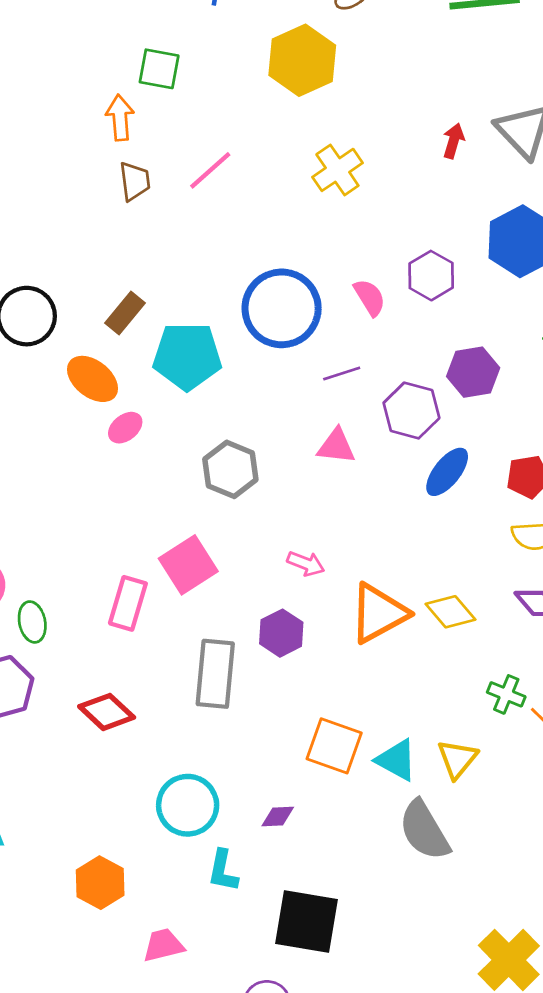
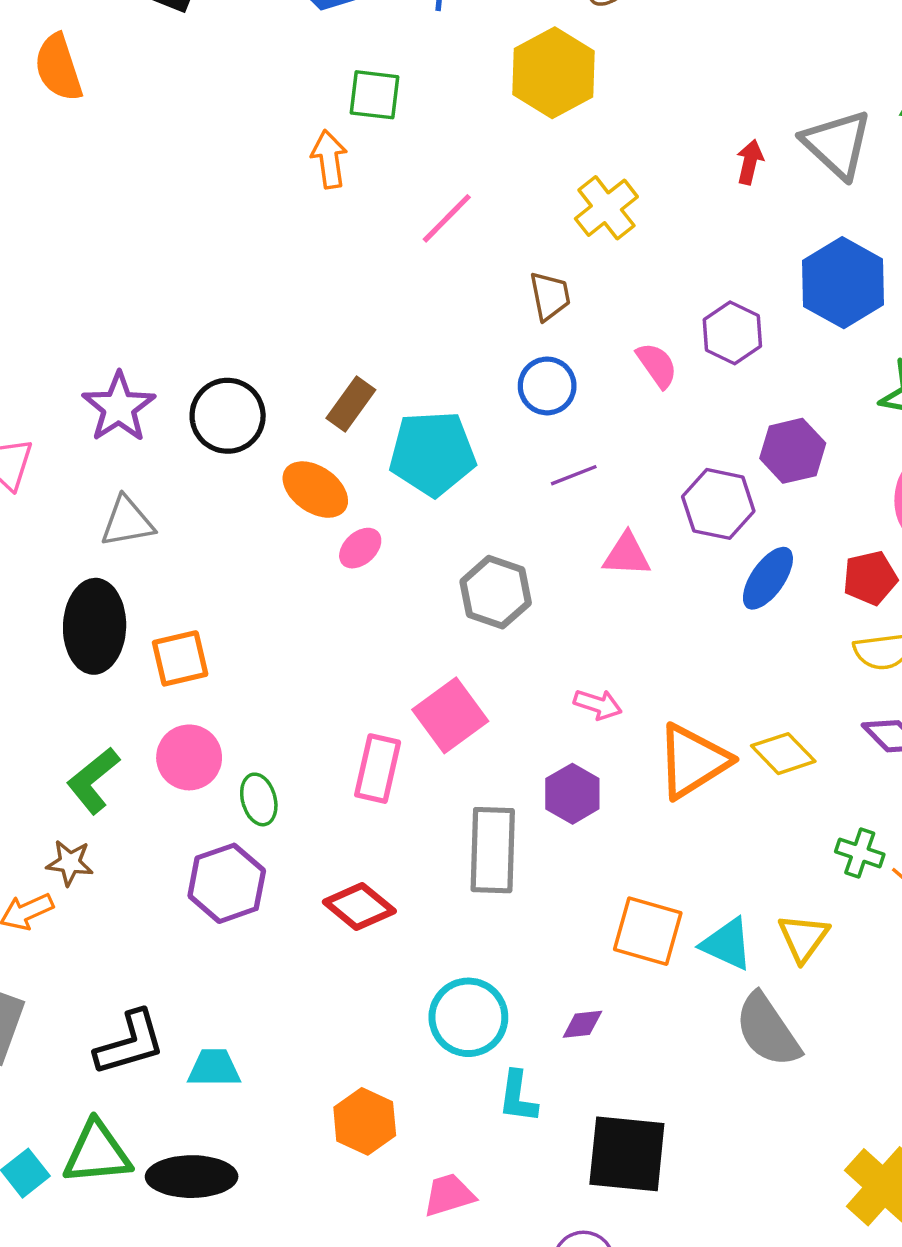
brown trapezoid: (135, 181) -> (550, 296), moved
blue circle: (282, 308) -> (547, 386), size x0.6
purple line: (342, 373) -> (574, 475), moved

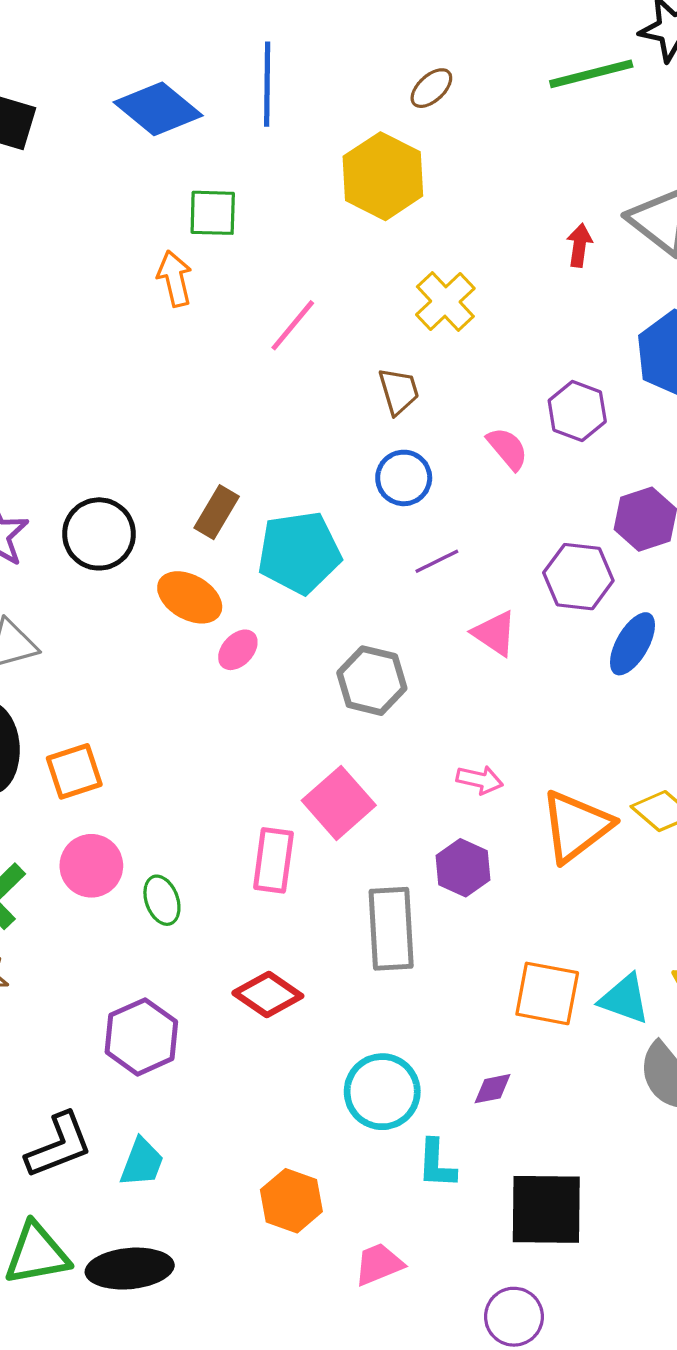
pink triangle: (627, 555) -> (495, 633), turned 36
purple hexagon: (227, 883) -> (141, 1037), moved
cyan trapezoid: (214, 1068) -> (142, 1162), turned 116

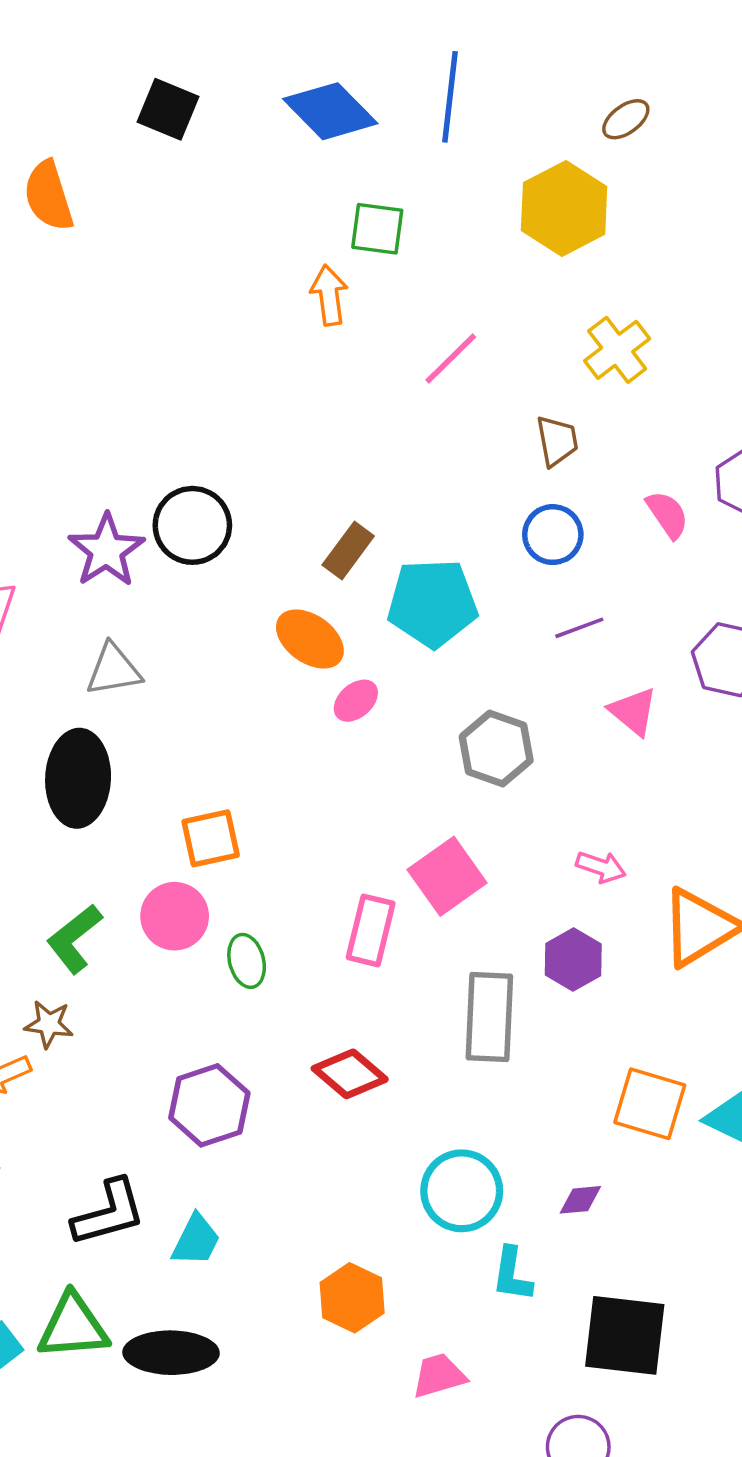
black circle: (99, 534) -> (192, 525), moved
orange square: (74, 771) -> (211, 838), moved

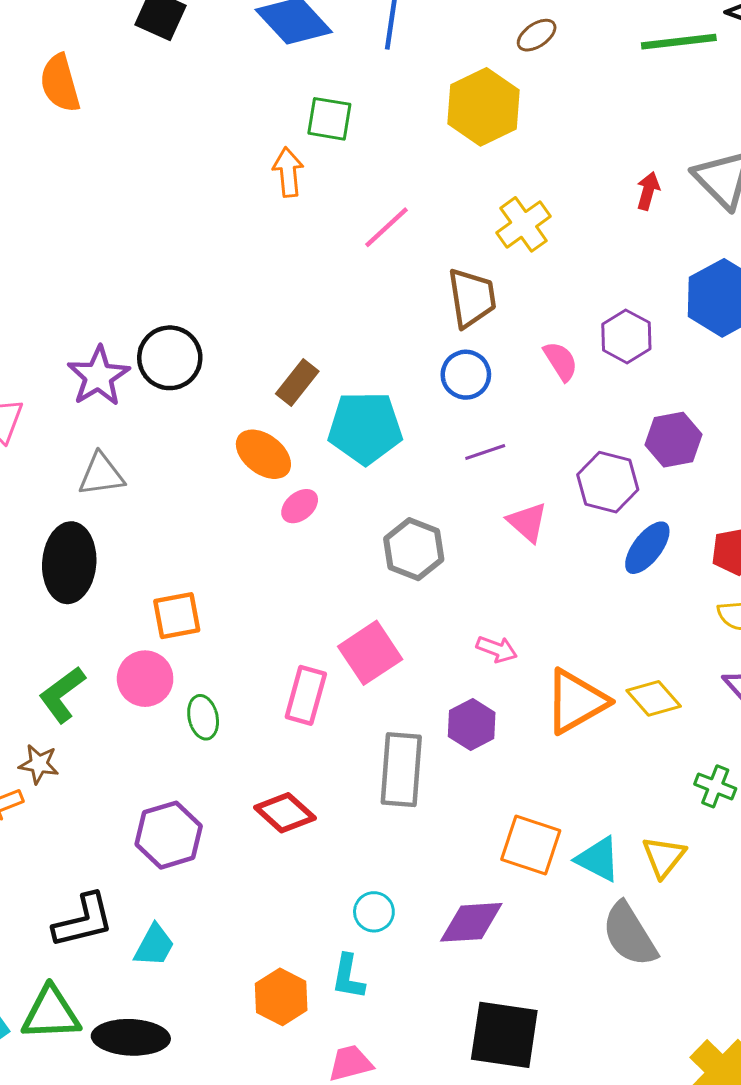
brown trapezoid: (557, 441) -> (472, 298), size x1.4
cyan circle: (462, 1191) -> (374, 912), size x0.6
purple diamond: (580, 1200) -> (471, 922), size x1.8
cyan L-shape: (512, 1274) -> (348, 977), moved

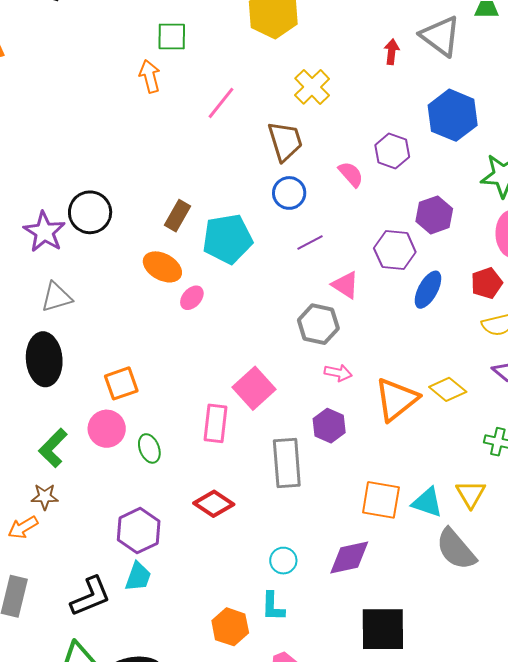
gray hexagon: (414, 549) -> (318, 324), moved
cyan trapezoid: (154, 945) -> (138, 577), moved

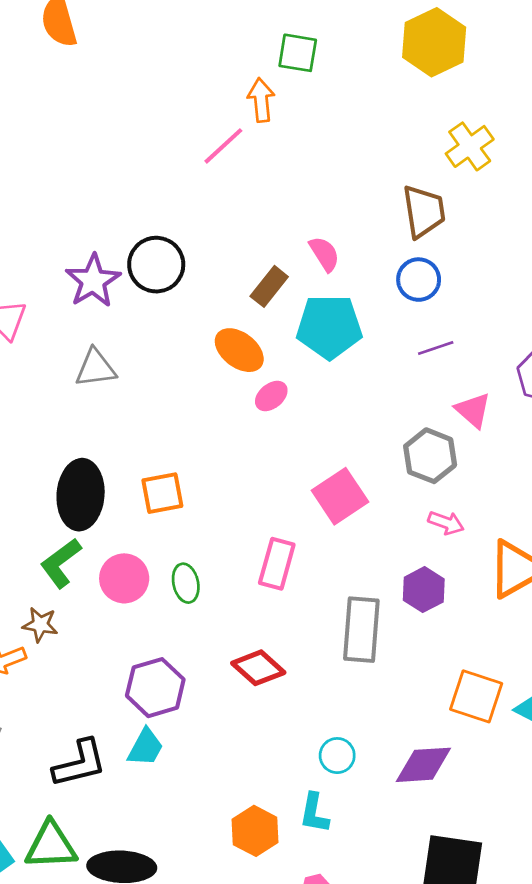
pink line: (221, 103) -> (223, 146), moved
pink semicircle: (351, 174) -> (324, 254), moved
black ellipse: (44, 359) -> (81, 495), moved
pink square: (254, 388) -> (340, 496), moved
pink circle: (107, 429) -> (124, 578), moved

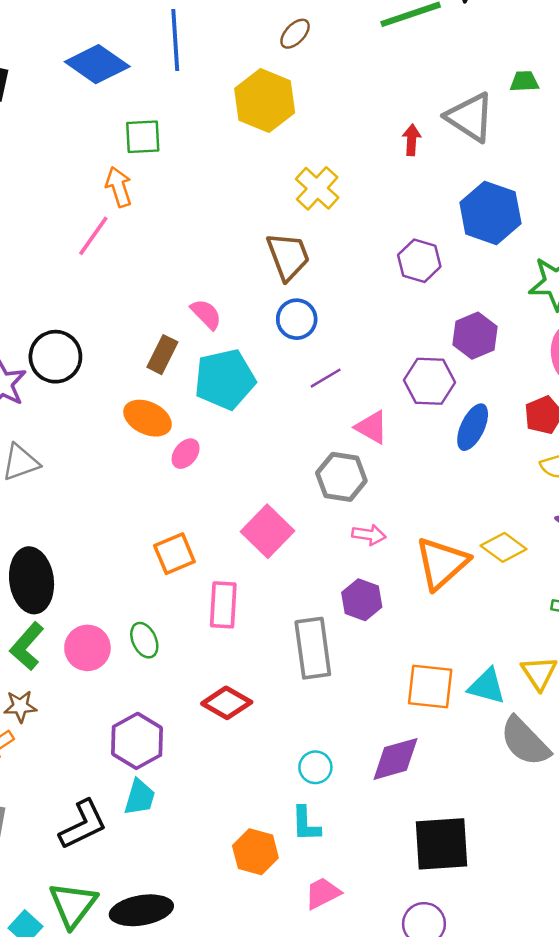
orange square: (162, 493) -> (174, 554), moved
green triangle: (51, 846) -> (73, 905), turned -38

